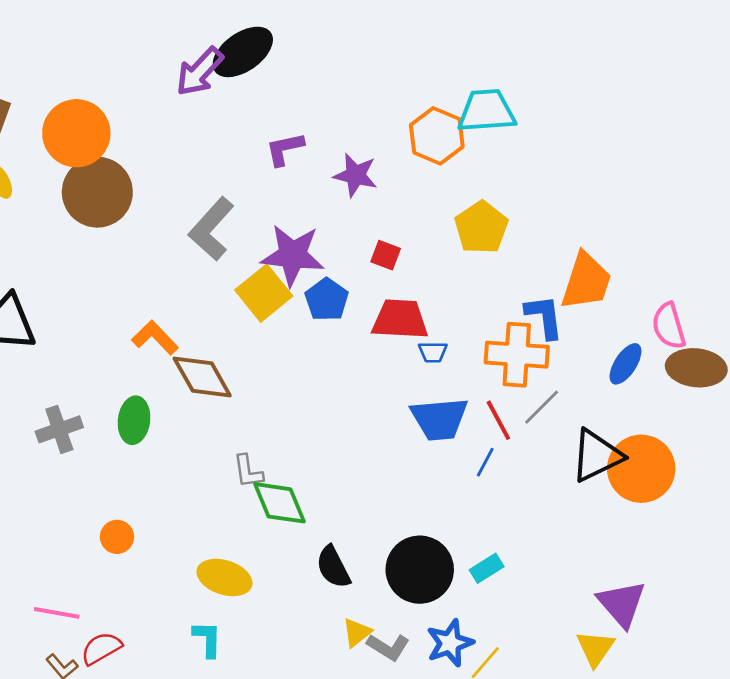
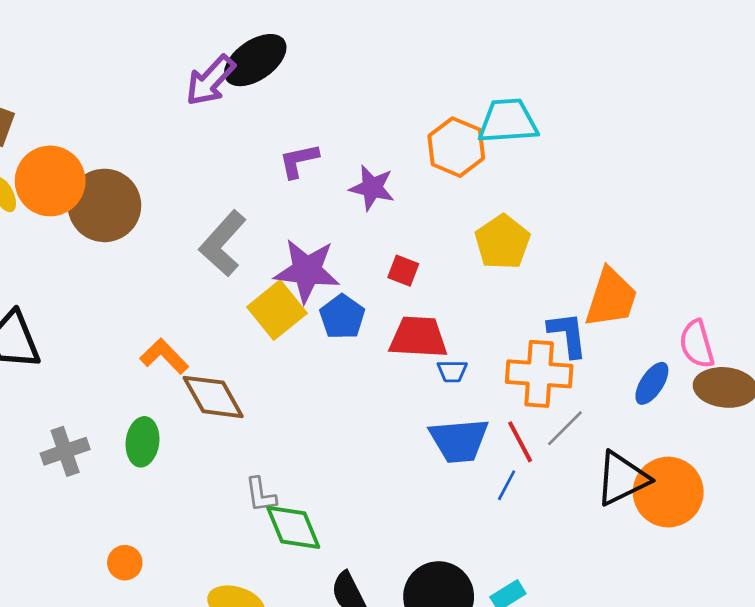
orange circle: (76, 133) -> (50, 181), moved

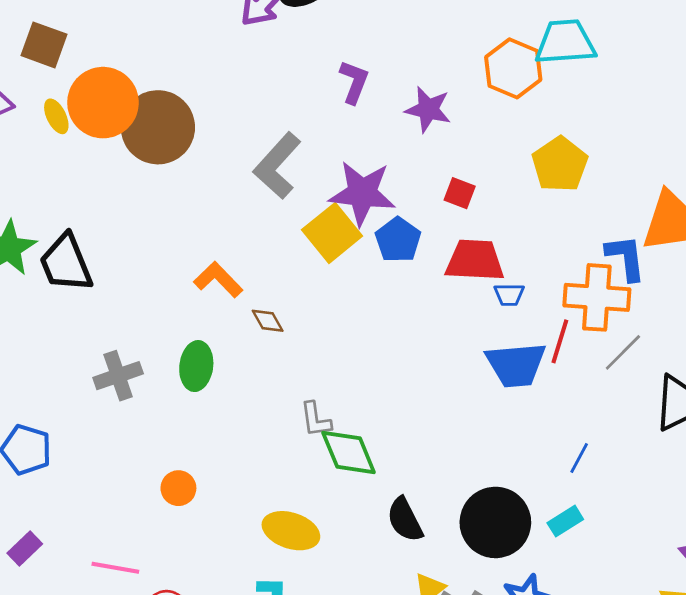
purple L-shape: (299, 161) -> (354, 82), turned 123
brown diamond: (213, 397) -> (268, 321), size x0.5
red line: (520, 442) -> (560, 341), moved, turned 45
blue line: (507, 485) -> (579, 458), moved

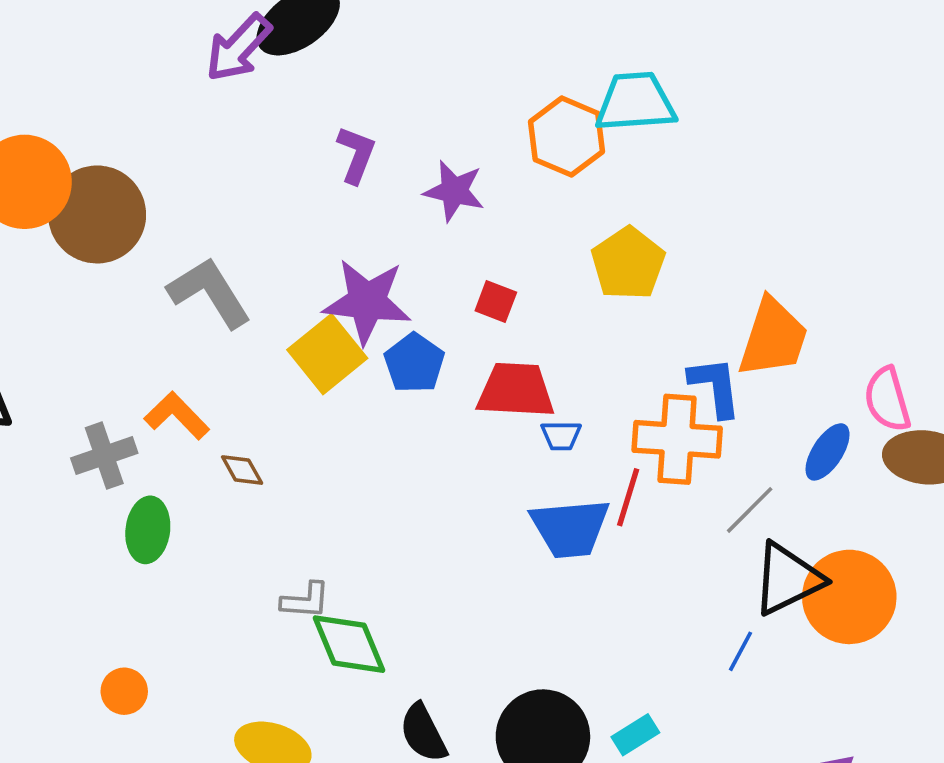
gray L-shape: (277, 166) -> (209, 292), moved, turned 106
gray line: (623, 352) -> (750, 510), moved
gray cross: (118, 376) -> (104, 456), moved
gray L-shape: (316, 420) -> (305, 601), turned -78
blue line: (579, 458) -> (741, 651), moved

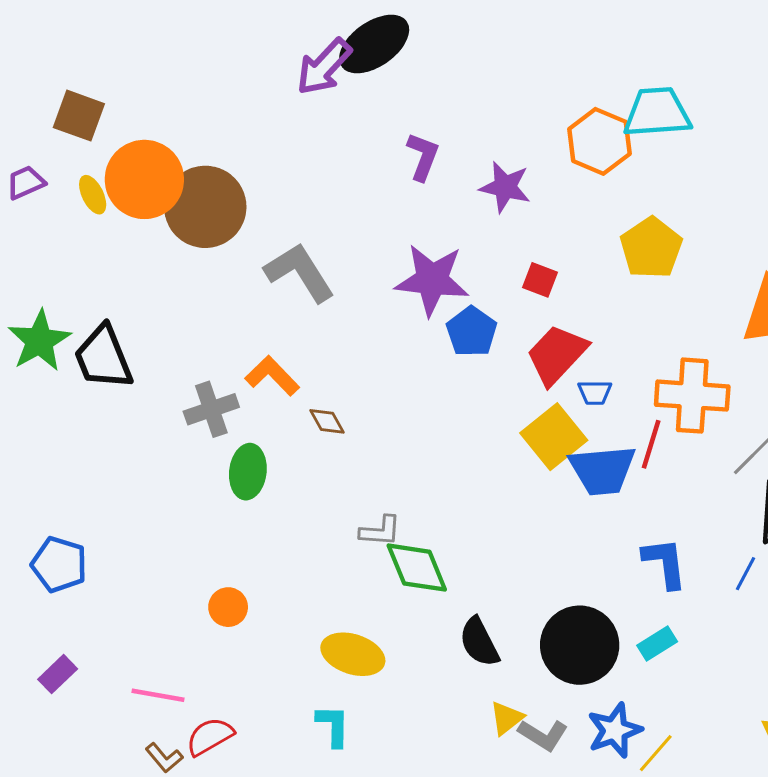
yellow square: (327, 354) -> (554, 437), moved
blue L-shape: (715, 387) -> (665, 563), moved
red trapezoid: (516, 390) -> (557, 354), turned -50

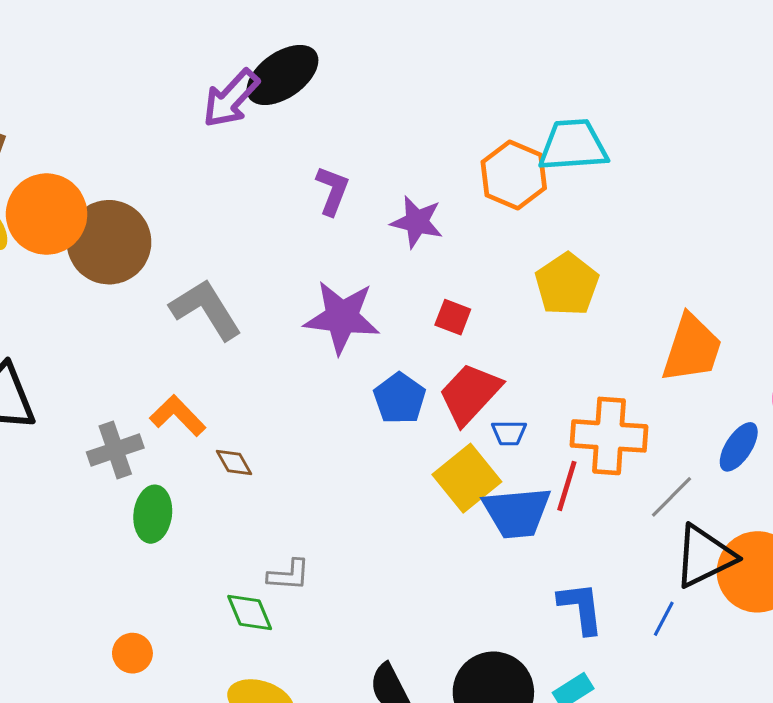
blue pentagon: (472, 332) -> (400, 398), moved
green diamond: (417, 568) -> (250, 612), moved, size x0.7

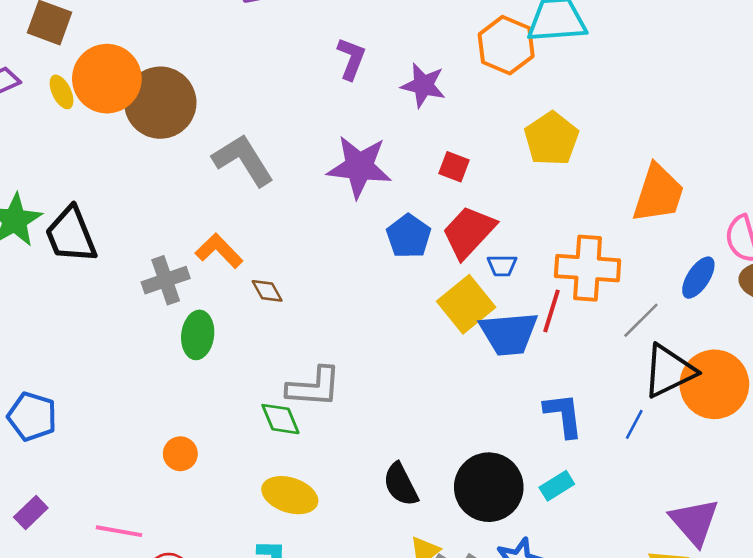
gray L-shape: (289, 575) -> (314, 387), size x1.5

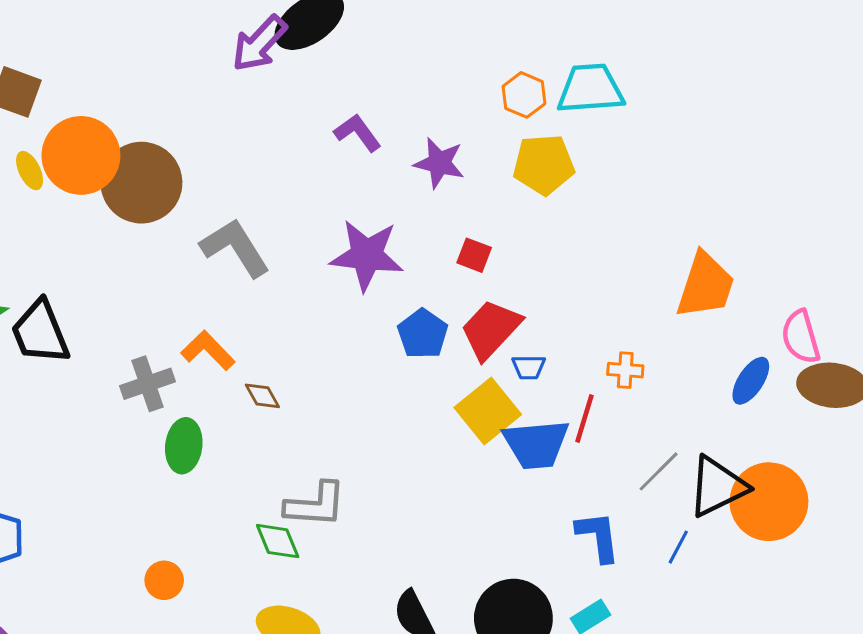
orange hexagon: (506, 45) -> (524, 95), moved, size x0.7
purple L-shape: (351, 59) -> (358, 133), turned -57
yellow pentagon: (551, 139) -> (544, 164), moved, turned 30
orange cross: (588, 268) -> (625, 370), size x0.5
gray line: (641, 320) -> (659, 471), moved

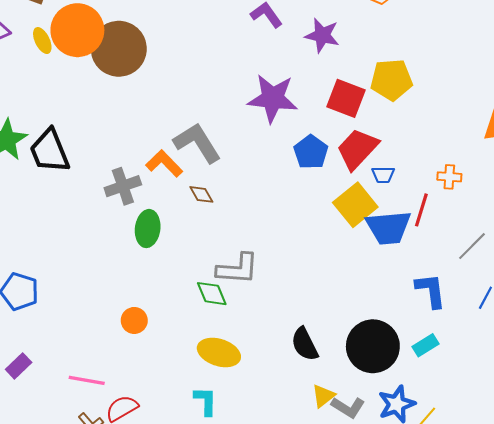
yellow pentagon: (544, 164) -> (391, 80), moved
gray L-shape: (235, 248) -> (197, 143), moved
red square: (474, 255) -> (346, 98), size x1.6

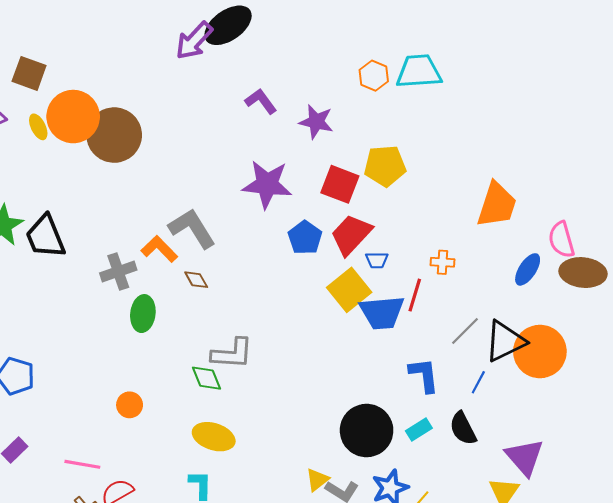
black semicircle: (305, 344) -> (463, 428), moved

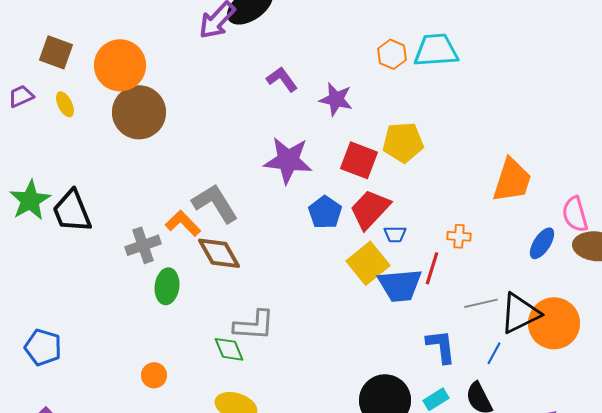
orange circle: (73, 117) -> (120, 65), moved
brown diamond: (196, 280) -> (219, 253), size x1.8
gray line: (465, 331) -> (481, 303), turned 32

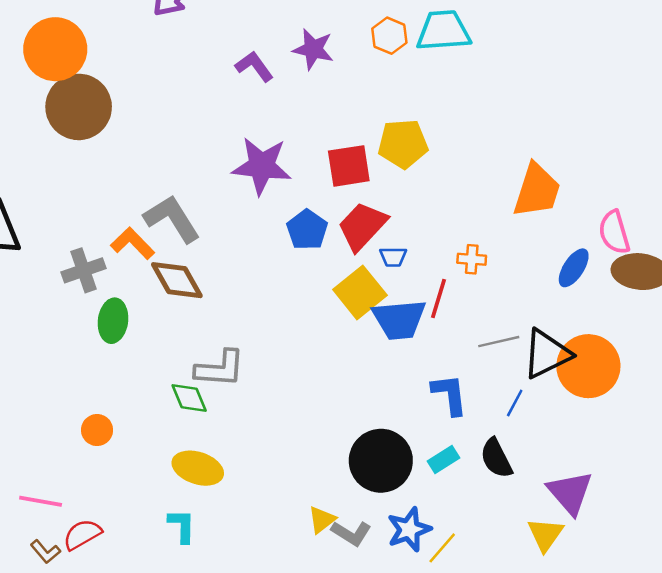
purple star: (336, 99) -> (313, 49), moved
red square: (359, 160) -> (349, 166), turned -30

